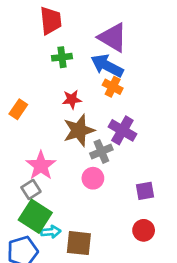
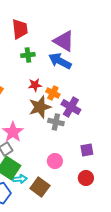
orange cross: (113, 87) -> (53, 93), moved
gray cross: (101, 151) -> (56, 122), turned 35
pink circle: (93, 178) -> (55, 161), moved
brown square: (79, 243) -> (40, 187), turned 30

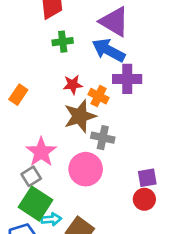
purple cross: (71, 107) -> (127, 79), moved, turned -30
pink circle: (55, 161) -> (86, 169), moved, size x1.5
red circle: (86, 178) -> (144, 199), moved

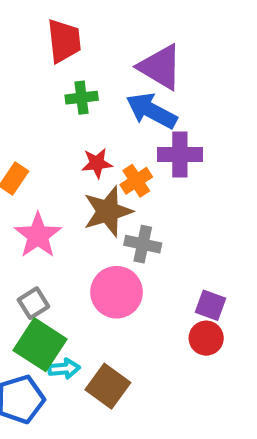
orange cross: (99, 96) -> (136, 181), turned 30
pink star: (41, 152) -> (38, 235), moved
purple square: (147, 178) -> (211, 305), turned 30

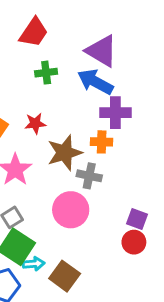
red trapezoid: (64, 41) -> (34, 32), turned 40
red star: (97, 163) -> (35, 123), moved
orange cross: (136, 181) -> (102, 142), moved, turned 35

